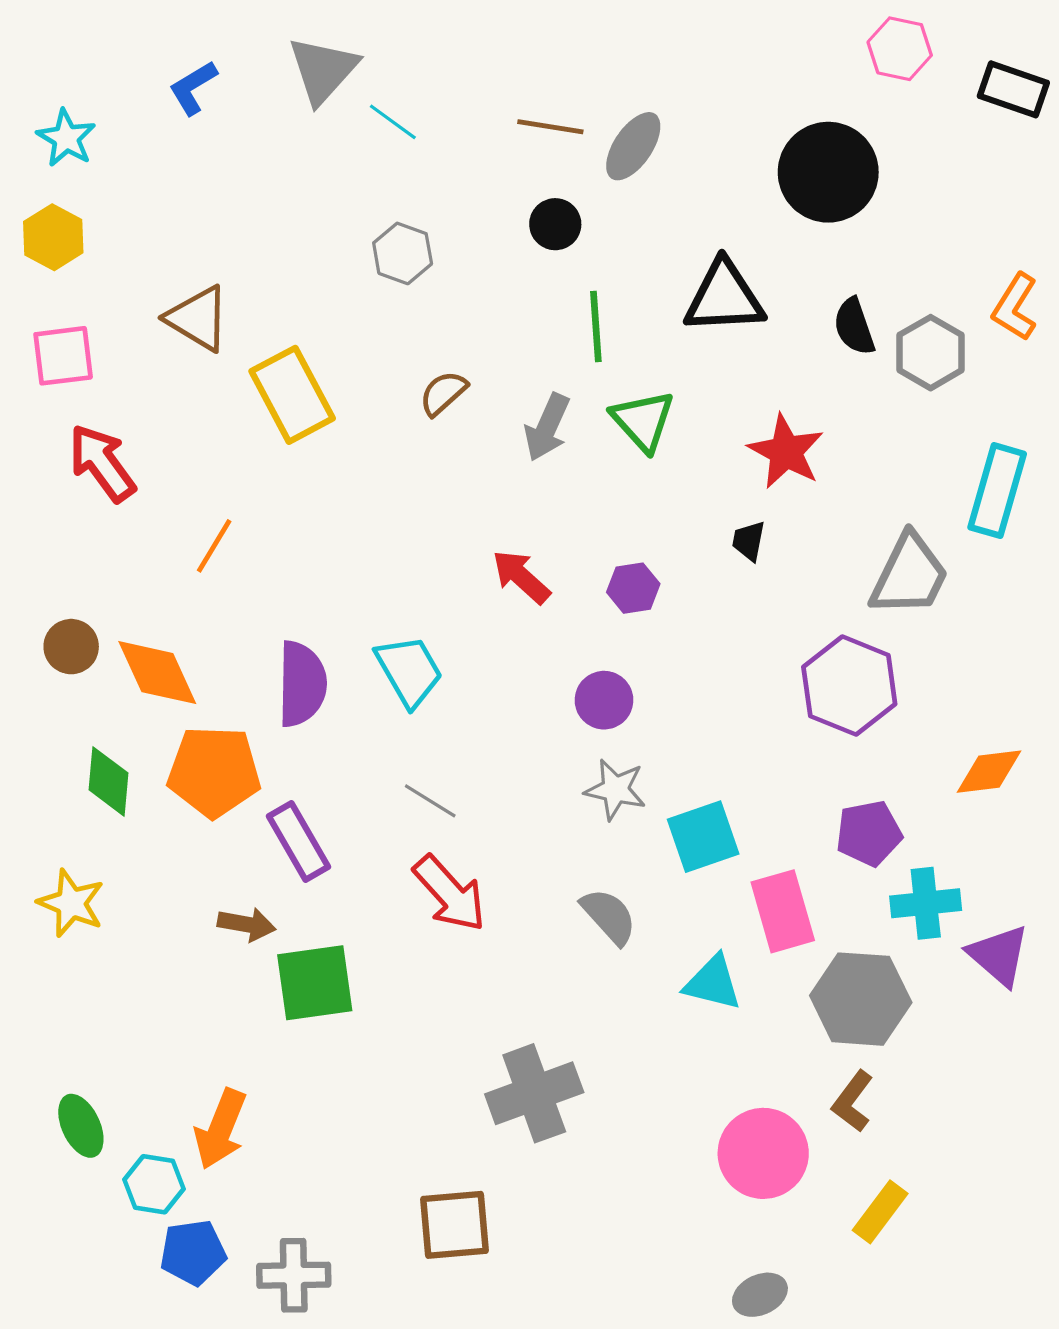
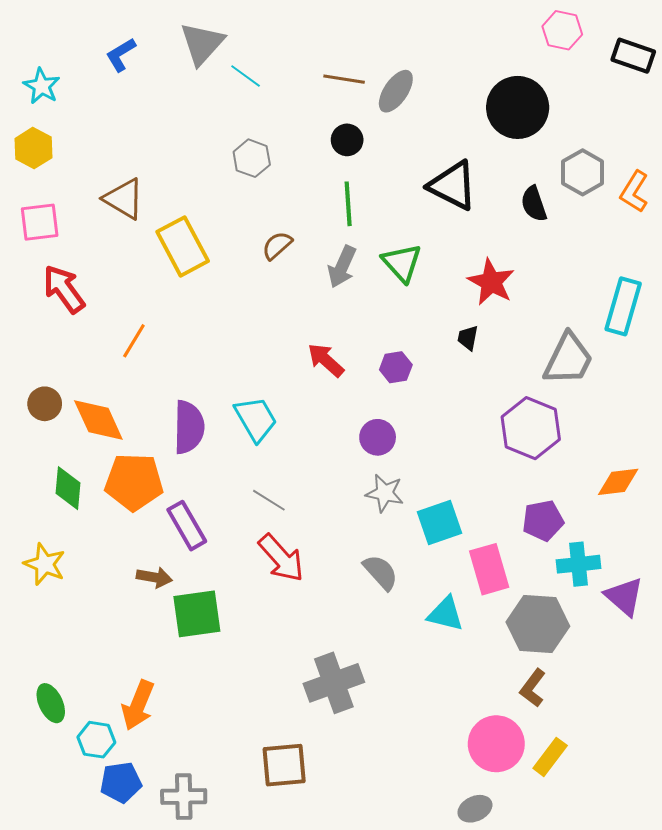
black triangle: (724, 297) -> (453, 186), turned 30
green line: (596, 327) -> (348, 204), moved
gray hexagon: (931, 353) -> (583, 172), moved
pink circle: (763, 1153) -> (496, 744), moved

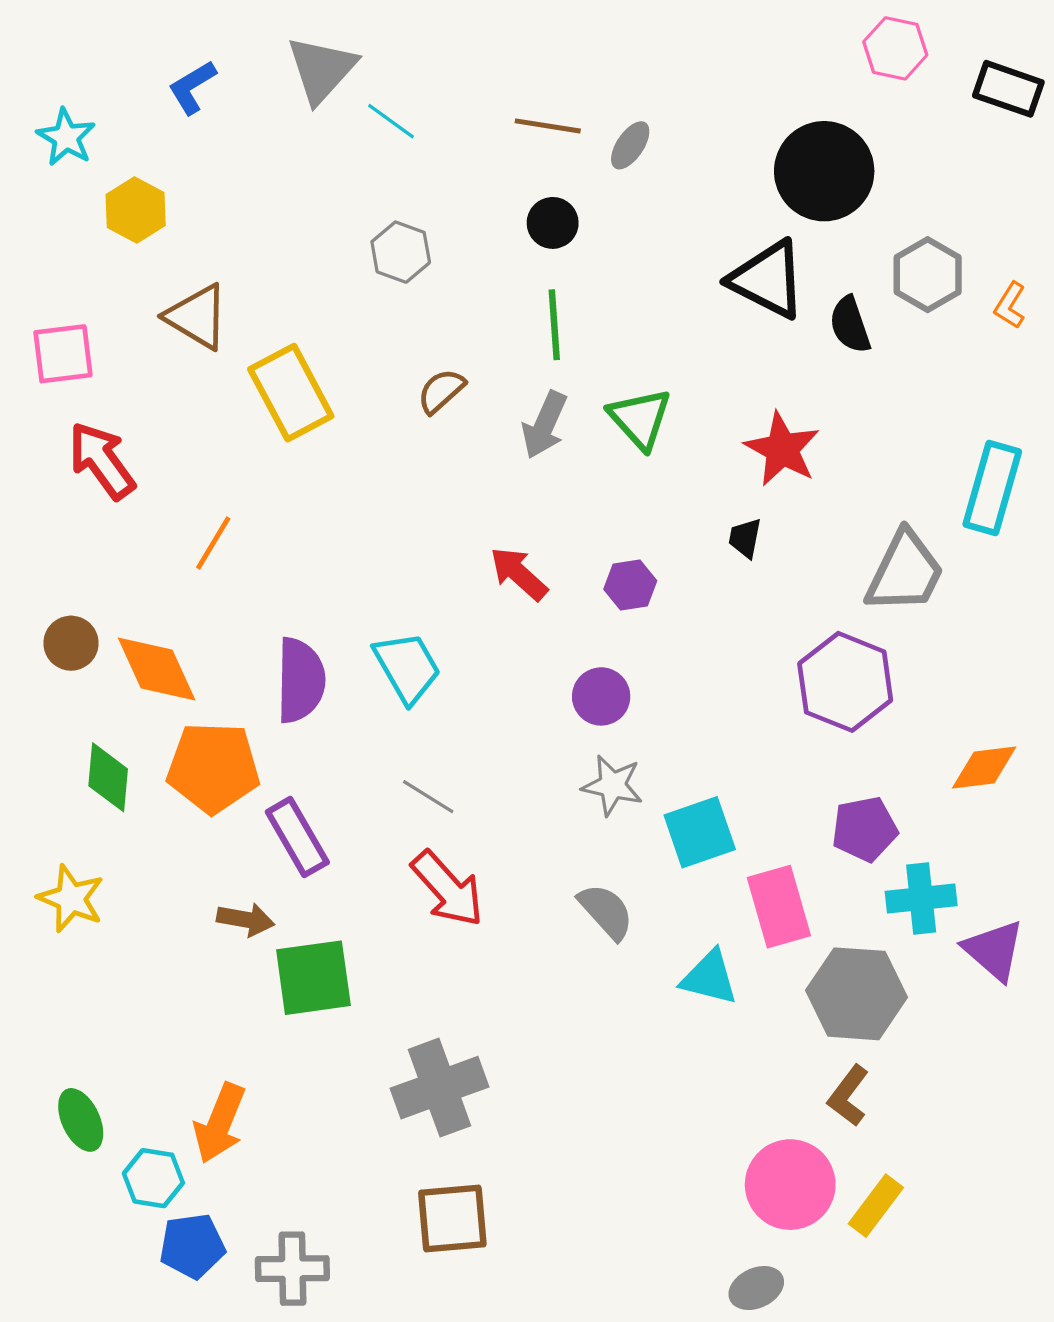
gray ellipse: (396, 91) -> (630, 145), size x0.7
yellow hexagon: (33, 148) -> (136, 210), moved
black triangle: (453, 186) -> (768, 279), moved
orange L-shape: (634, 192) -> (1010, 305), size x0.7
gray cross: (334, 683) -> (439, 1088), moved

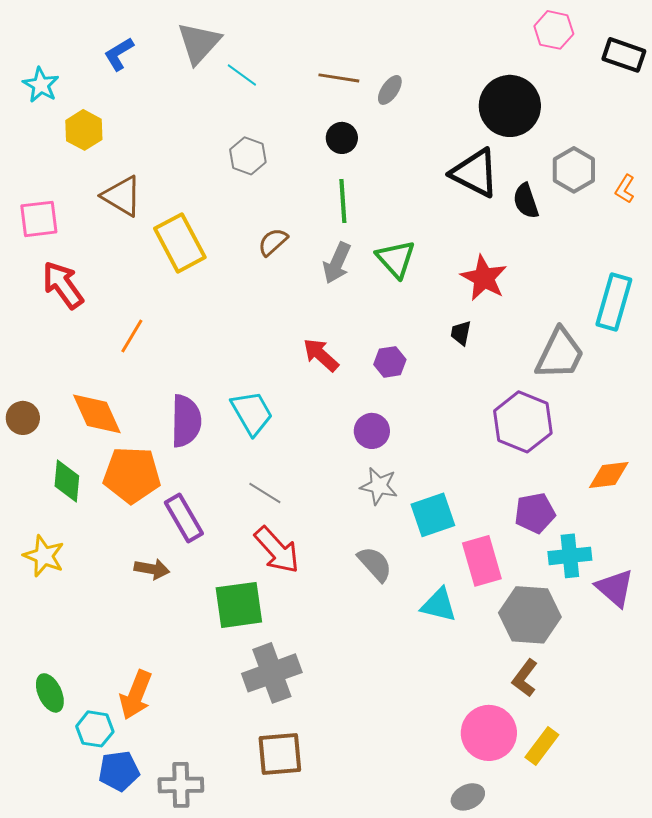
brown circle: (71, 643) -> (23, 418), moved
green square: (313, 978) -> (239, 605), moved

